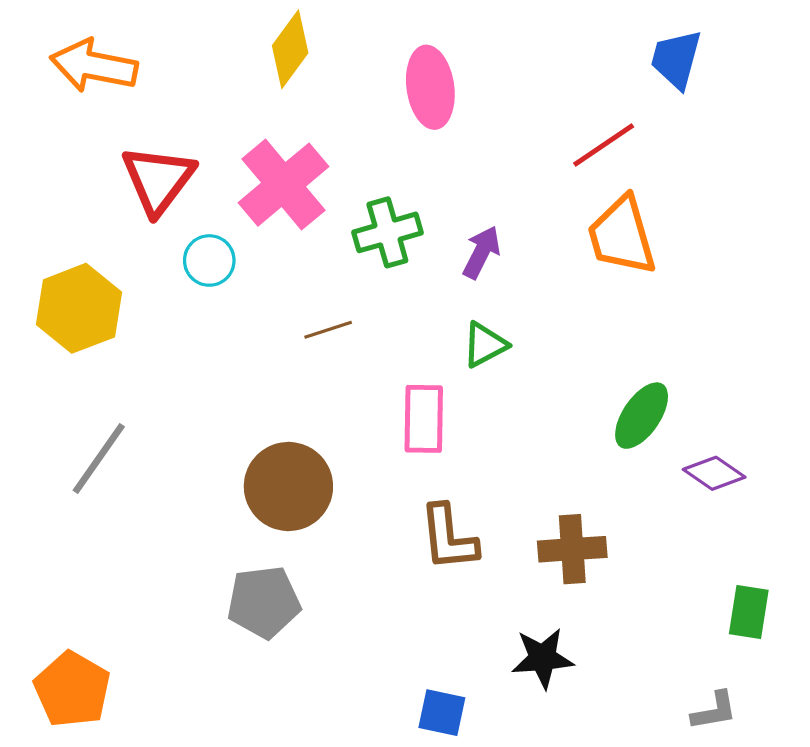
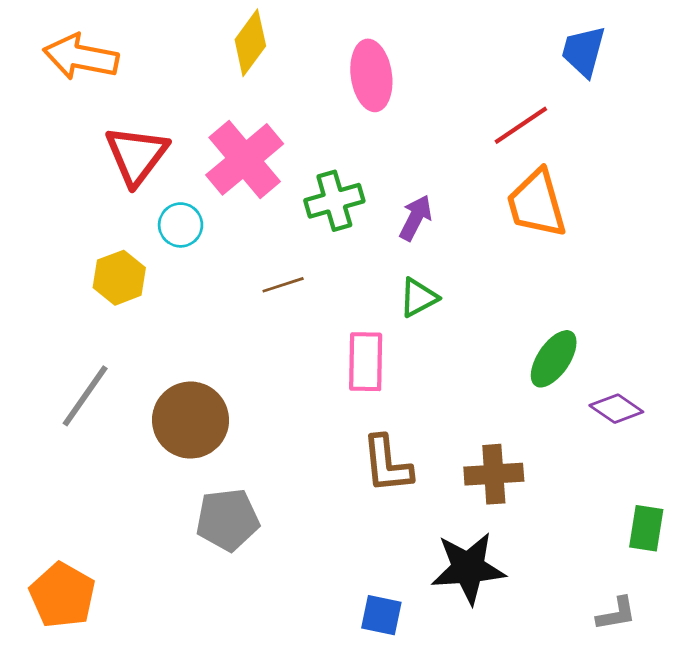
yellow hexagon: (79, 308) -> (119, 278), moved, size x0.7
brown circle: (288, 487) -> (191, 420), moved
black star: (543, 658) -> (468, 568), size x1.4

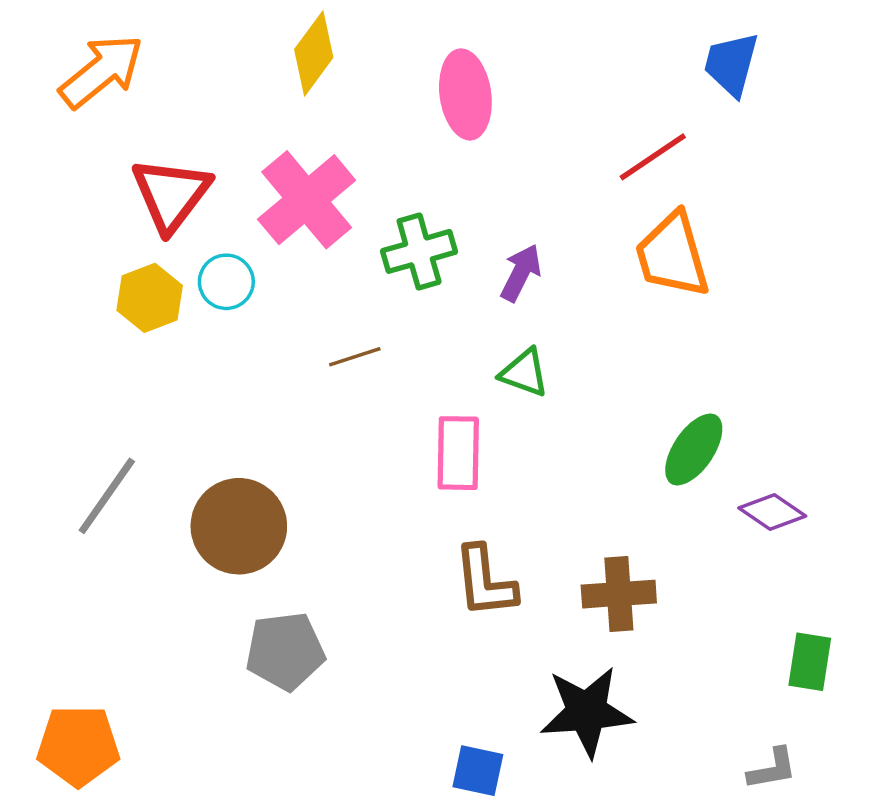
orange arrow: (81, 57) -> (101, 71), turned 130
yellow hexagon: (119, 278) -> (150, 298), moved
green triangle: (418, 298) -> (524, 373), turned 48
orange pentagon: (62, 595) -> (78, 746), turned -30

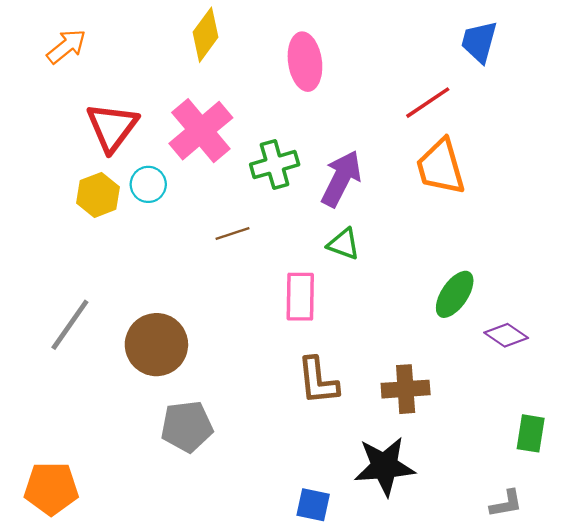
orange arrow: (101, 71) -> (66, 46), size x0.7
purple arrow: (521, 273) -> (341, 179), size x1.5

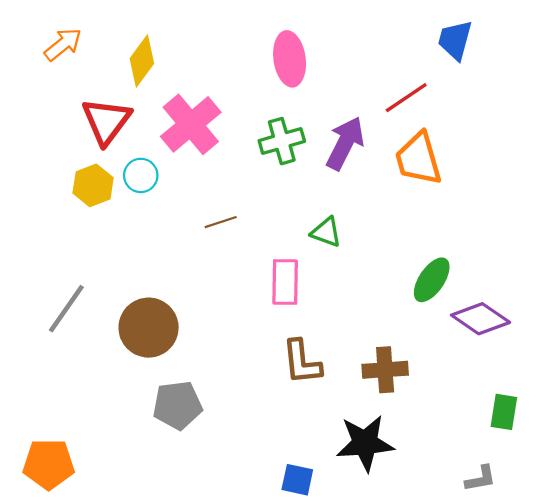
yellow diamond: (206, 35) -> (142, 61), moved
green cross: (275, 165) -> (282, 141), moved
purple arrow: (341, 179) -> (345, 143), moved
purple diamond: (506, 335) -> (481, 319), size x1.4

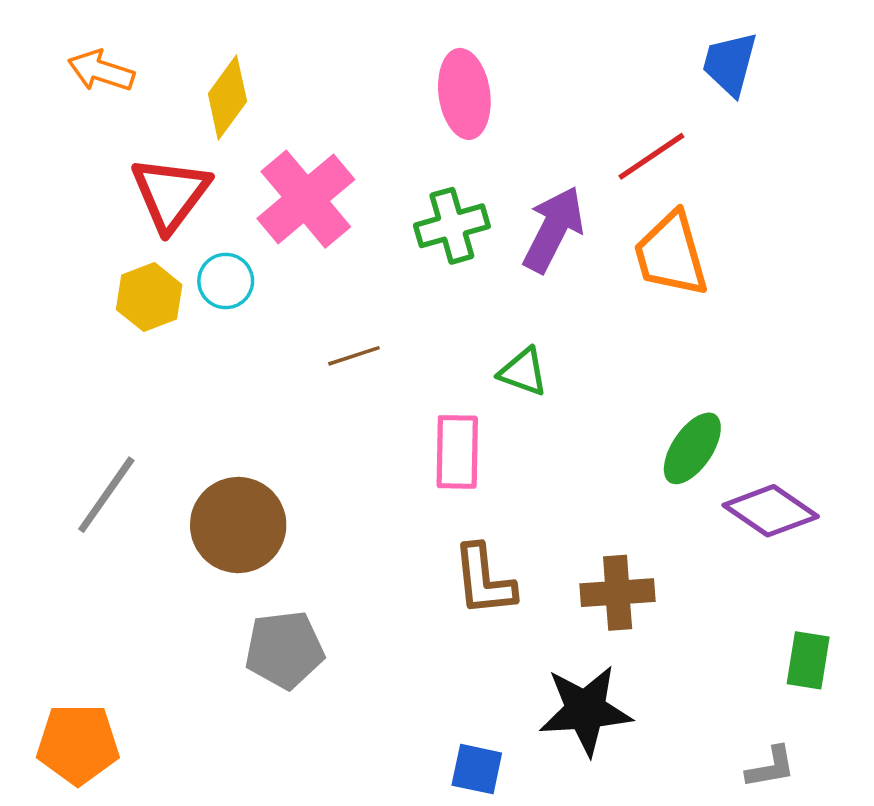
orange arrow: (63, 44) -> (101, 71), turned -123

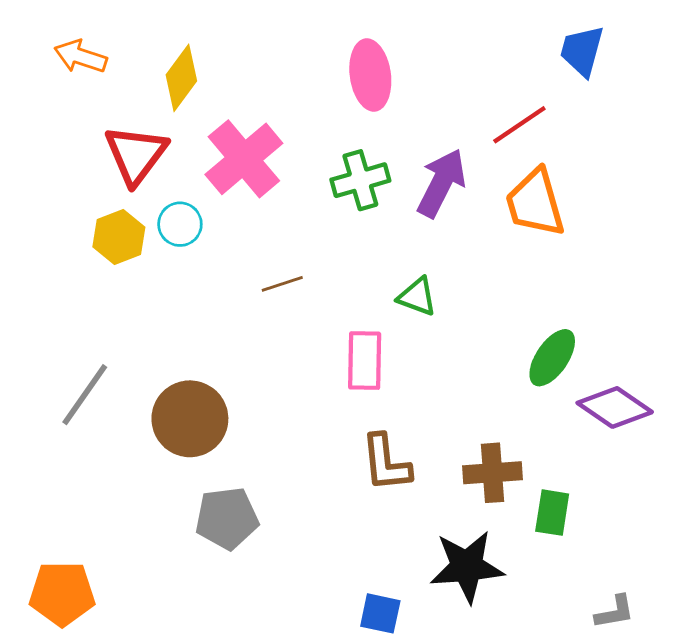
green rectangle: (808, 660) -> (552, 513), moved

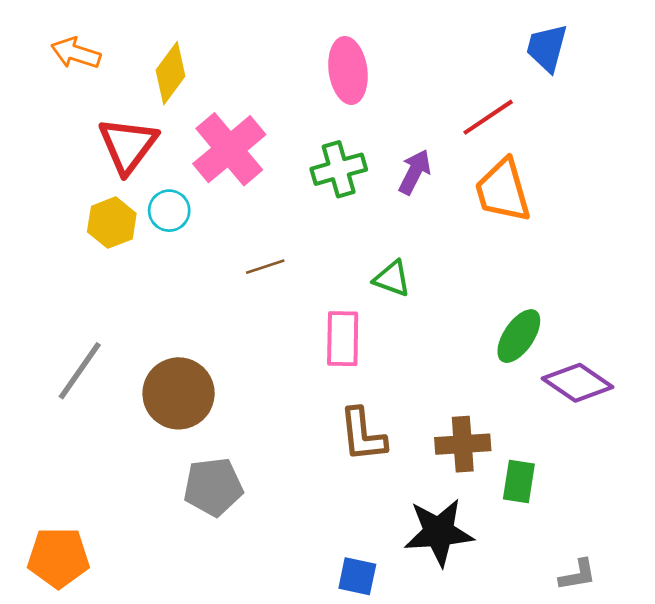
purple arrow: (441, 183) -> (415, 172), size x0.7

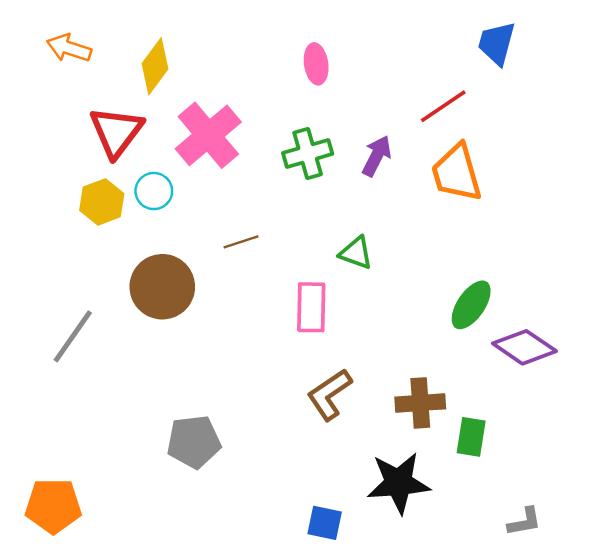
pink ellipse: (348, 70) -> (316, 64), size x0.7
brown circle: (179, 393) -> (162, 287), moved
brown L-shape: (363, 435) -> (329, 395), turned 62

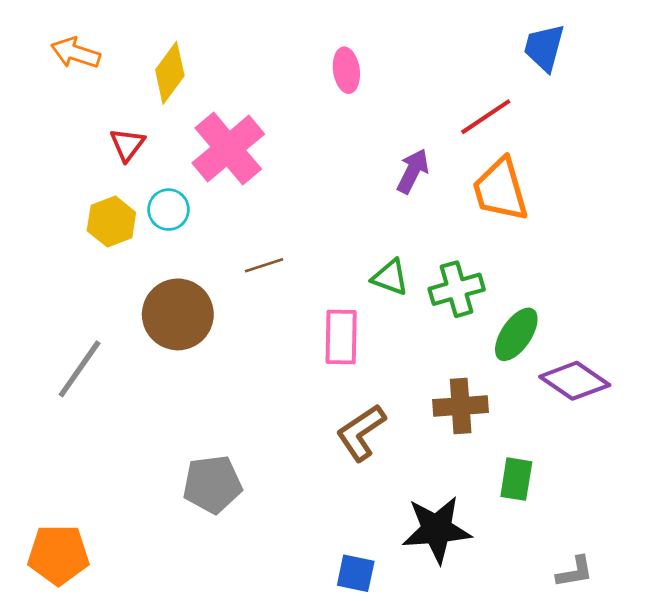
red triangle: (116, 132) -> (127, 145), size x0.6
green cross: (308, 153) -> (457, 289), moved
brown cross: (420, 403) -> (461, 406), moved

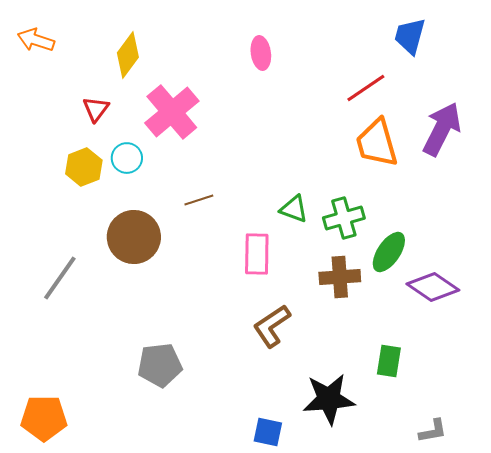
orange arrow: (76, 53) -> (36, 40), moved
purple arrow: (413, 171) -> (442, 129), moved, size x1.6
brown cross: (461, 406) -> (340, 277), moved

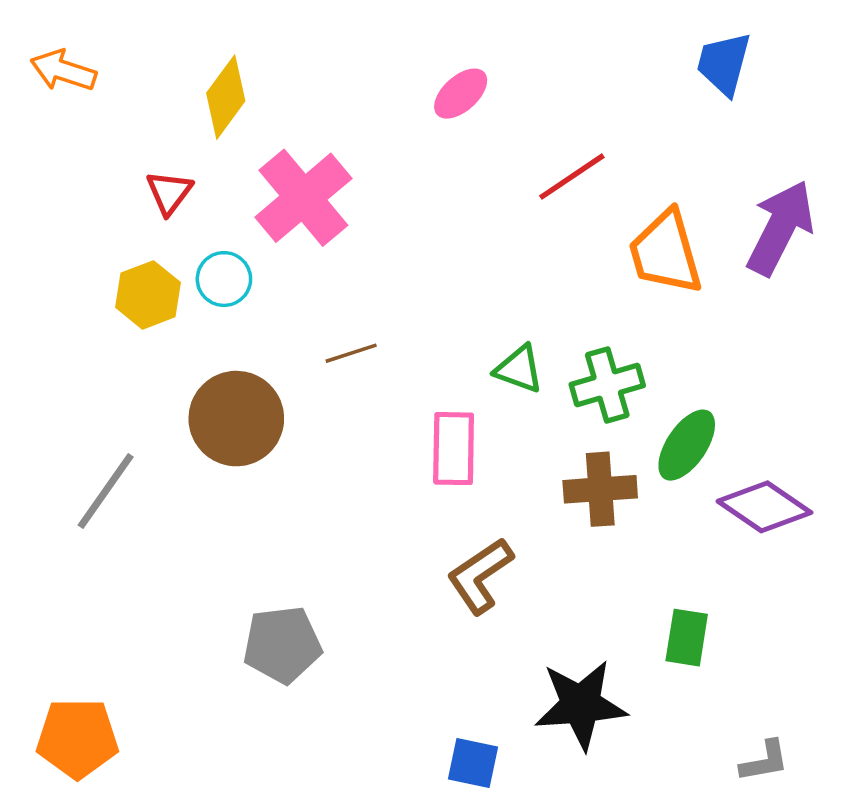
pink ellipse: (261, 53) -> (461, 94), turned 56
red line: (366, 88) -> (572, 177), moved

